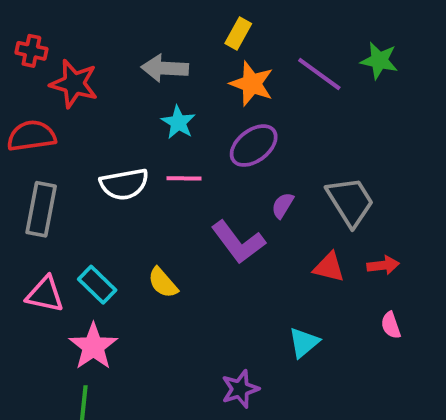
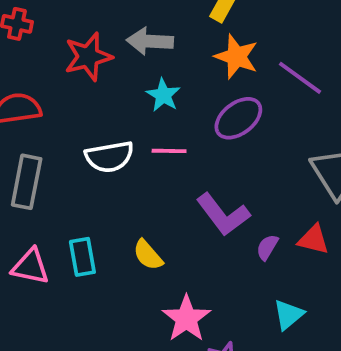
purple line: (319, 74) -> (300, 78), moved
red star: (74, 84) -> (88, 57), moved, turned -30
purple semicircle: (283, 205) -> (267, 247), moved
cyan rectangle: (97, 285) -> (82, 257), turned 36
pink star: (93, 346) -> (186, 318), moved

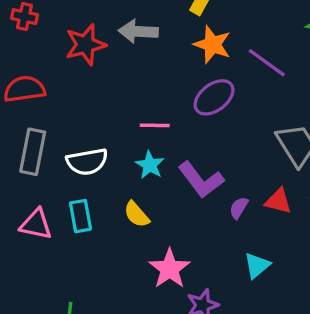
cyan star: (163, 95) -> (150, 165), moved
white semicircle: (109, 157) -> (87, 162), moved

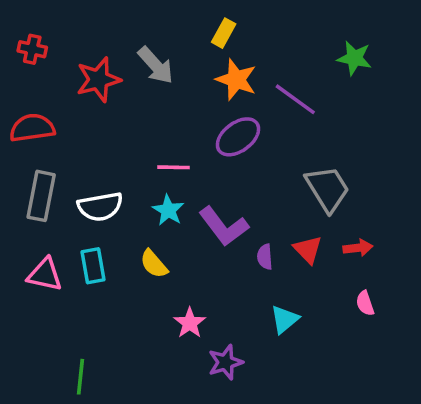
gray arrow: (138, 31) -> (156, 65), turned -135
red triangle: (278, 201) -> (308, 250), turned 32
purple semicircle: (239, 208) -> (265, 257), turned -35
pink star: (170, 269) -> (190, 323), size x0.7

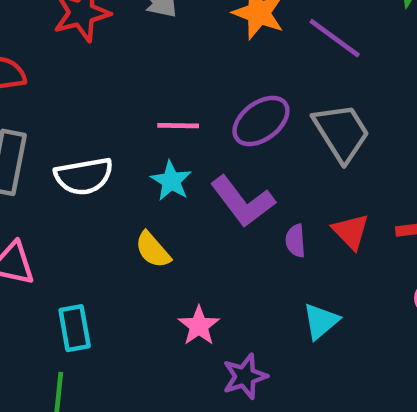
purple ellipse: (238, 137) -> (261, 121), moved
gray trapezoid: (327, 189) -> (342, 132), moved
cyan rectangle: (93, 266) -> (75, 328), moved

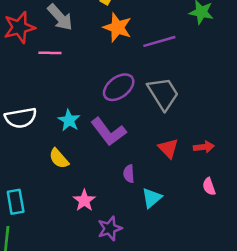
purple line: (335, 38) -> (159, 41), turned -52
pink line: (178, 126) -> (50, 53), moved
purple semicircle: (295, 241) -> (129, 174), moved

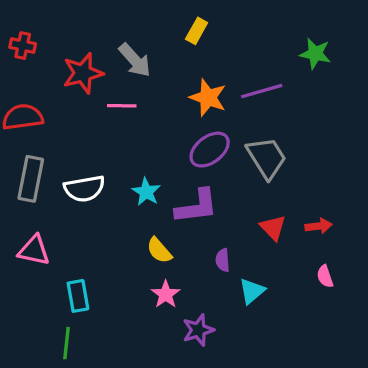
orange star: (117, 27) -> (208, 98), moved
purple L-shape: (108, 132) -> (197, 206), turned -60
yellow semicircle: (59, 158) -> (159, 250), moved

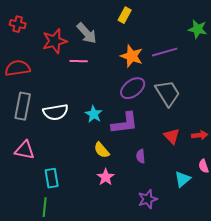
cyan triangle: (252, 291) -> (183, 179), moved
purple star: (198, 330) -> (148, 199), moved

